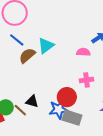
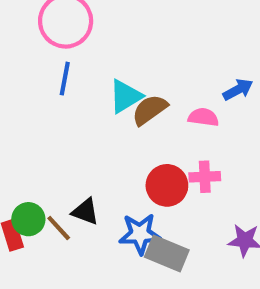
blue line: (17, 40) -> (65, 79), turned 56
brown semicircle: (27, 56) -> (150, 110), moved
red circle: (67, 97) -> (167, 185), moved

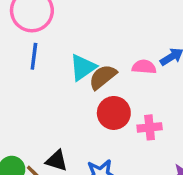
pink semicircle: (203, 117) -> (144, 67), moved
red circle: (167, 185) -> (114, 113), moved

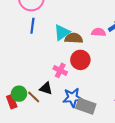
brown semicircle: (103, 77) -> (74, 38), turned 42
pink cross: (150, 127) -> (60, 70), moved, turned 32

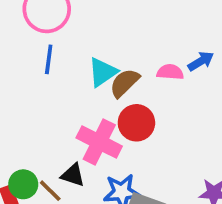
brown semicircle: (74, 38) -> (124, 83), turned -48
pink cross: (60, 70) -> (99, 142), size x1.6

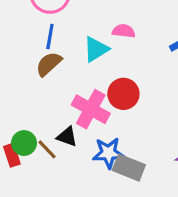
pink semicircle: (170, 72) -> (124, 31), moved
brown semicircle: (124, 83) -> (49, 64), moved

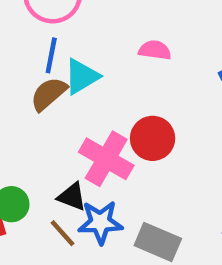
cyan triangle: (96, 49) -> (82, 76), moved
brown line: (47, 149) -> (62, 233), moved
blue star: (108, 153) -> (100, 222), moved

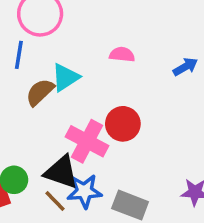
blue line: (51, 55) -> (19, 55), moved
black triangle: (72, 197) -> (61, 172), size x1.5

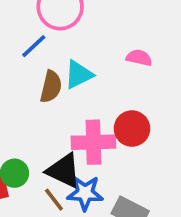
blue line: (19, 55) -> (34, 46), turned 32
brown semicircle: (40, 92) -> (51, 87), turned 140
pink cross: (87, 141) -> (93, 142), turned -36

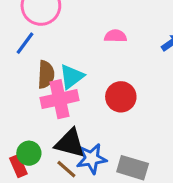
cyan triangle: (79, 75) -> (72, 77), moved
pink cross: (93, 142) -> (60, 99), moved

